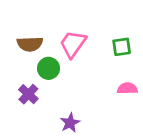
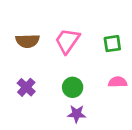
green circle: (49, 68) -> (73, 87), moved
purple star: (70, 123) -> (77, 114), moved, turned 30

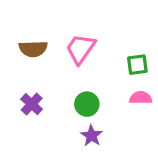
green square: (112, 44) -> (137, 65), moved
purple star: (77, 114) -> (92, 136), turned 30

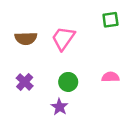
green square: (137, 65) -> (110, 20), moved
purple star: (92, 136) -> (59, 107), moved

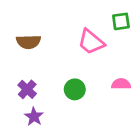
pink trapezoid: (63, 38) -> (91, 42), moved, turned -85
purple star: (59, 107) -> (34, 117), moved

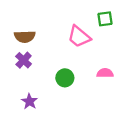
purple cross: (27, 89) -> (24, 60), moved

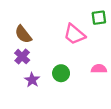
brown semicircle: (25, 37) -> (23, 34), turned 54
purple star: (29, 101) -> (32, 80), moved

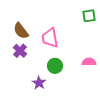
pink trapezoid: (74, 34) -> (50, 38), moved, turned 40
purple star: (32, 80) -> (39, 83), moved

